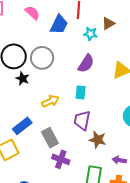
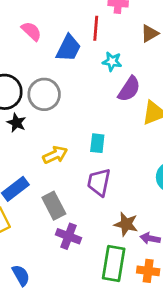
brown triangle: (108, 23) -> (150, 33), moved
purple semicircle: (86, 63) -> (129, 89), moved
brown star: (98, 140) -> (126, 224), moved

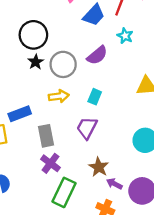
purple semicircle: (129, 89) -> (97, 55), moved
gray circle: (44, 94) -> (63, 64), moved
green rectangle: (114, 263) -> (64, 192), moved

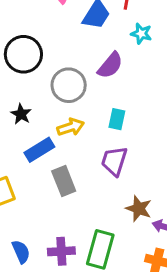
black star: (36, 62) -> (21, 114), moved
blue rectangle: (20, 114) -> (39, 150), moved
purple cross: (51, 163) -> (61, 251), moved, turned -30

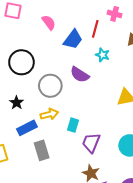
purple semicircle: (110, 65) -> (80, 75), turned 78
cyan rectangle: (117, 119) -> (73, 125), moved
purple trapezoid: (114, 161) -> (91, 143), moved

